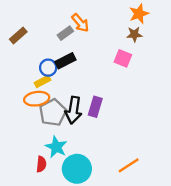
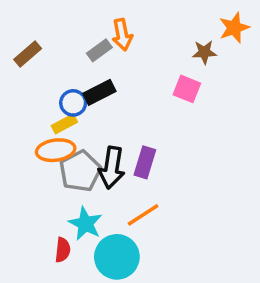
orange star: (139, 14) -> (234, 28), moved
orange arrow: (80, 23) -> (122, 35), turned 30
orange line: (129, 165) -> (143, 215), moved

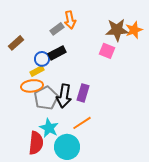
orange star: (234, 28) -> (134, 30), moved
brown star: (204, 52) -> (117, 30), size x1.6
brown rectangle: (28, 54) -> (16, 43), moved
red semicircle: (63, 250) -> (36, 143), size x1.6

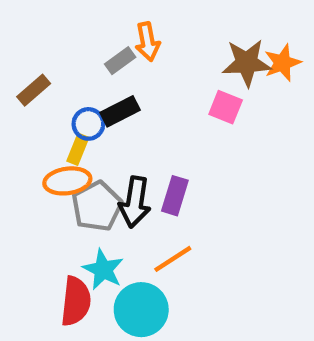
yellow rectangle: (37, 71) -> (78, 149), turned -40

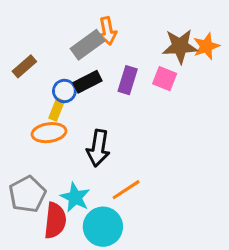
gray rectangle: (120, 61) -> (88, 45), size x1.5
purple rectangle: (175, 196) -> (128, 80), moved
gray pentagon: (97, 206) -> (27, 194), moved

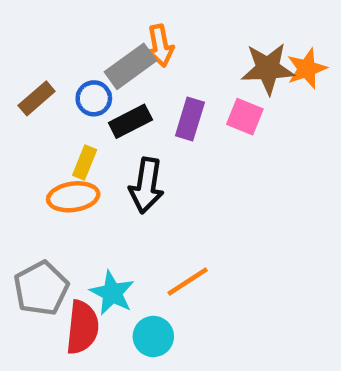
blue circle: (64, 91) -> (94, 98), moved
black arrow: (98, 148) -> (146, 185), moved
cyan circle: (103, 227) -> (153, 336), size x0.7

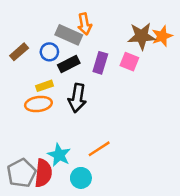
gray rectangle: (130, 66) -> (69, 35), turned 60
yellow rectangle: (85, 162) -> (45, 86), turned 49
gray pentagon: (41, 288) -> (22, 173), moved

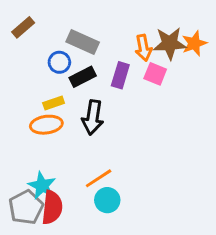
orange arrow: (85, 24) -> (144, 48), moved
brown rectangle: (19, 52) -> (23, 27), moved
orange line: (99, 149) -> (99, 178), moved
cyan star: (59, 155) -> (42, 186), moved
cyan circle: (81, 178) -> (107, 200), moved

